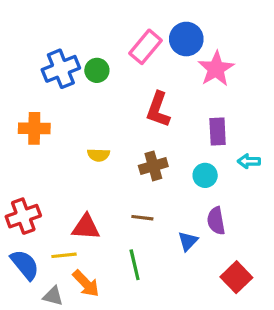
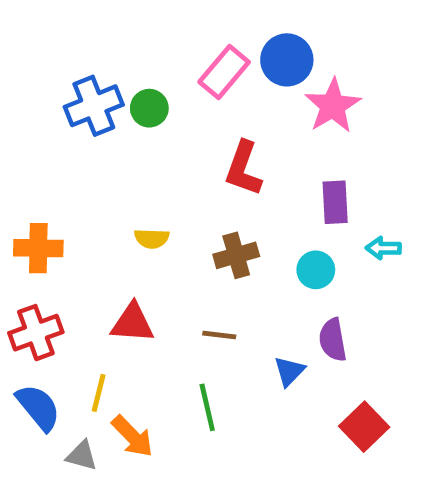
orange cross: (34, 128) -> (38, 248), moved
red triangle: (86, 227) -> (132, 323), moved
yellow line: (64, 255) -> (99, 393), turned -70

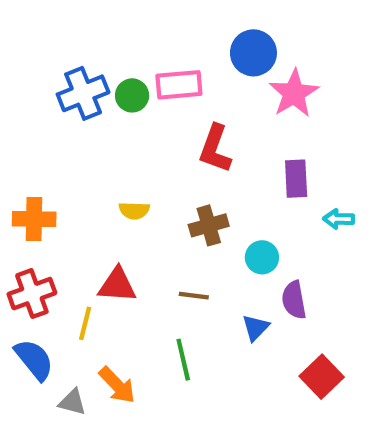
pink rectangle: (224, 72) -> (179, 85), moved, turned 45
cyan circle: (316, 270) -> (262, 257), moved
yellow line: (99, 393) -> (85, 323), moved

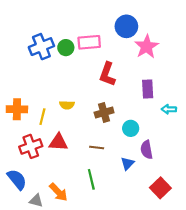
red cross: (32, 294) -> (31, 146), moved
yellow line: (85, 323) -> (42, 117), moved

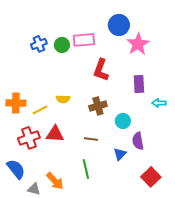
blue cross: (41, 47) -> (39, 44), size x0.7
yellow line: (42, 117) -> (40, 110), turned 49

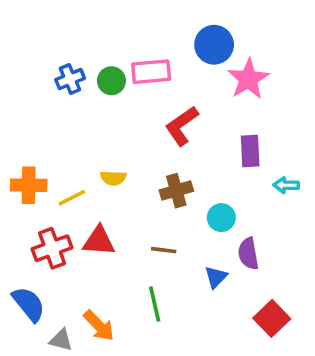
red L-shape: (101, 70) -> (182, 126), turned 35

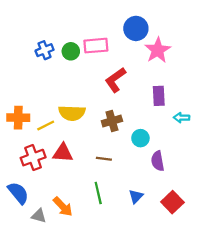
yellow semicircle: (113, 178) -> (72, 113), size x1.6
blue triangle: (216, 277) -> (136, 196), moved

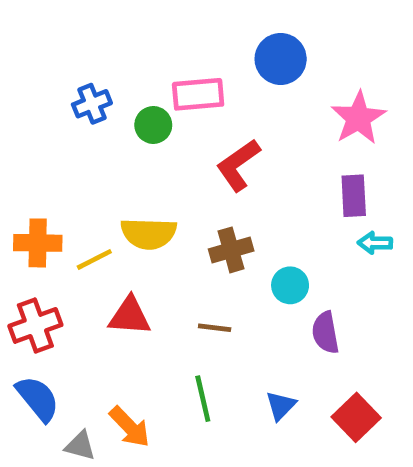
pink star: (158, 50) -> (358, 118), moved
green circle: (71, 51) -> (153, 125), moved
purple rectangle: (159, 96) -> (354, 196), moved
red cross: (33, 158) -> (35, 325), moved

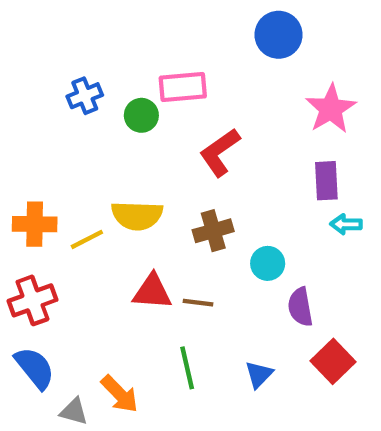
blue circle: (281, 59) -> (279, 35), moved
red triangle: (130, 316) -> (152, 292), moved
red square: (356, 417) -> (333, 361), moved

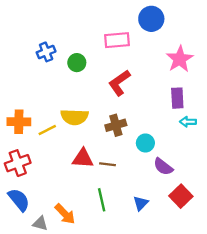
pink rectangle: (183, 87) -> (117, 40), moved
purple semicircle: (300, 307) -> (163, 167), turned -42

